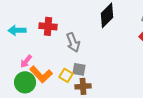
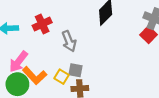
red cross: (48, 26) -> (42, 24), turned -30
pink arrow: (26, 61) -> (18, 62), size x1.5

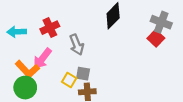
pink arrow: (18, 62) -> (42, 59), moved
orange L-shape: (35, 76) -> (27, 69), moved

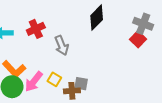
pink arrow: (42, 59) -> (34, 82), moved
gray square: (83, 74) -> (81, 84), moved

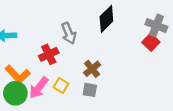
red cross: (36, 29) -> (49, 54), moved
gray arrow: (62, 45) -> (69, 33), moved
brown cross: (72, 91) -> (92, 69), moved, turned -35

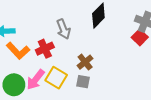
orange L-shape: (18, 74) -> (18, 51), moved
yellow square: (61, 85) -> (56, 78), size x1.5

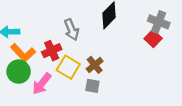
yellow square: (56, 78) -> (68, 67), moved
green circle: (14, 85) -> (19, 72), moved

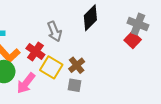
red cross: (52, 51) -> (35, 51), turned -30

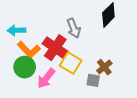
red cross: (35, 51) -> (55, 48), size x1.4
brown cross: (77, 65) -> (104, 67), moved

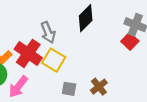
yellow square: (71, 63) -> (54, 60), moved
brown cross: (104, 67) -> (99, 87), moved

